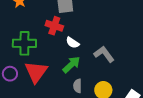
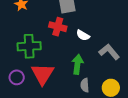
white semicircle: (73, 43) -> (83, 35), moved
green arrow: (71, 65) -> (77, 64), turned -36

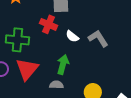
gray L-shape: (109, 52) -> (98, 38), moved
gray semicircle: (85, 85) -> (56, 85), moved, turned 88

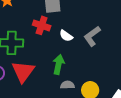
gray L-shape: (98, 38) -> (92, 36), turned -90
gray semicircle: (56, 85) -> (67, 85), moved

